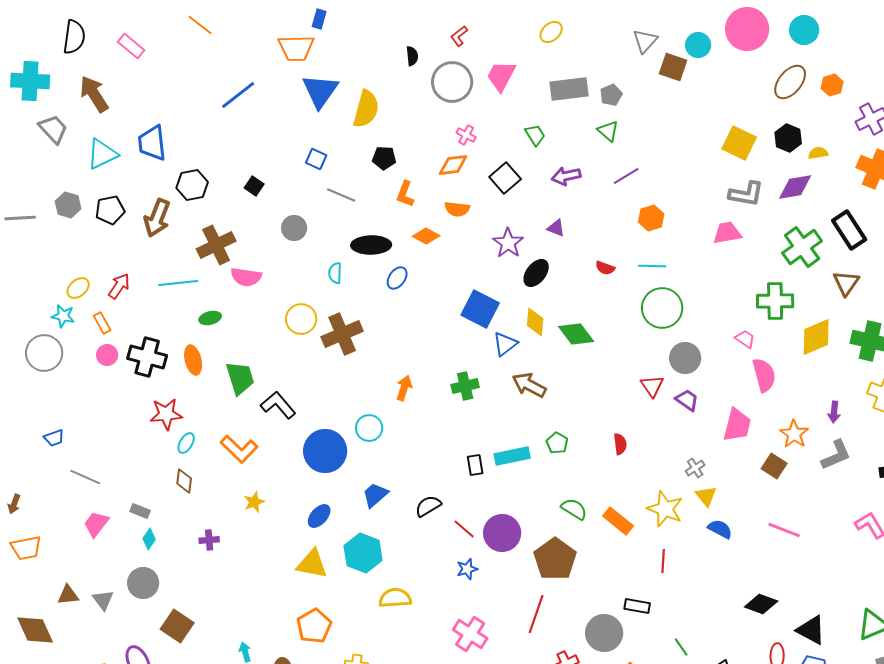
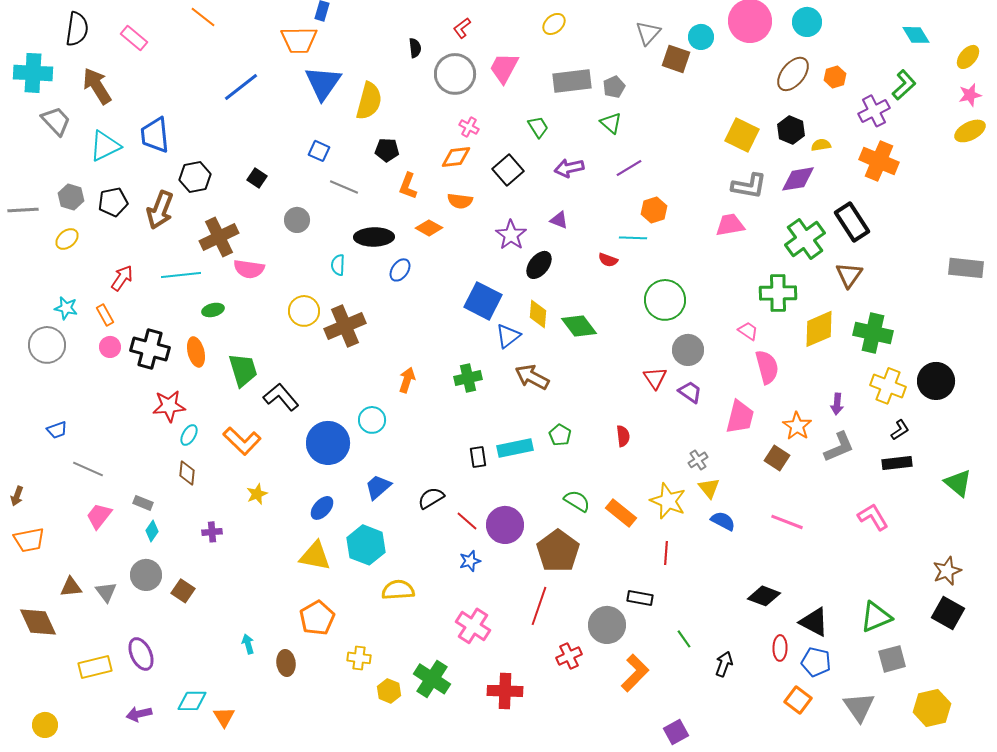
cyan line: (652, 266) -> (633, 238), moved
yellow ellipse: (78, 288) -> (67, 239), moved
brown square: (177, 626) -> (183, 591), moved, size x0.7

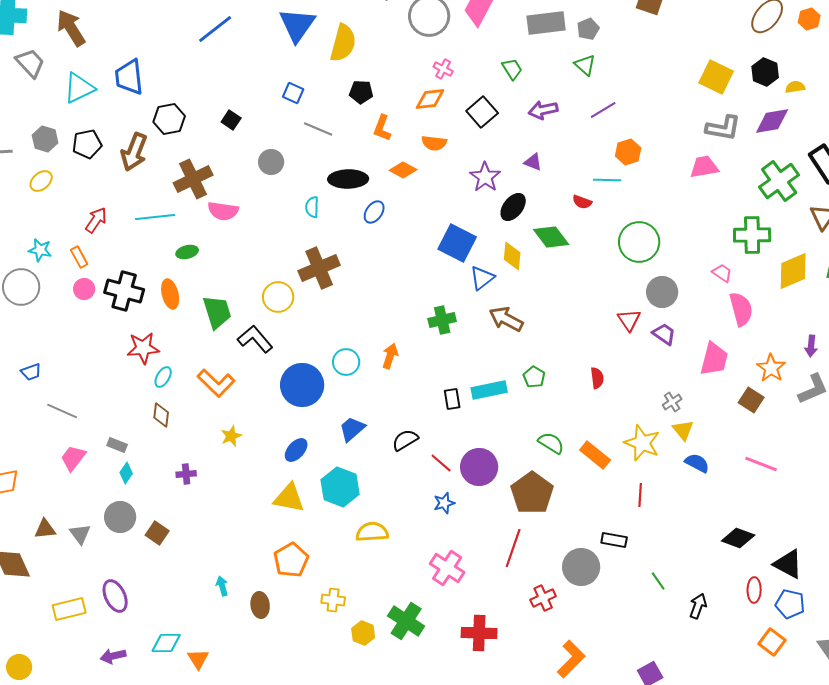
yellow circle: (304, 311) -> (278, 297), moved
green diamond: (579, 326) -> (551, 237), moved
orange arrow: (407, 380) -> (390, 356), moved
orange L-shape: (635, 673) -> (571, 659), moved

